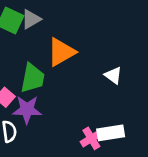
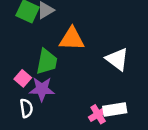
orange triangle: (61, 52) -> (72, 39), turned 32
white triangle: (113, 75) -> (117, 59), size x1.5

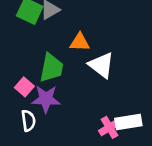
orange triangle: (72, 39) -> (80, 42), size x0.7
white triangle: (117, 59) -> (101, 65), moved

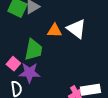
white triangle: (101, 65) -> (76, 29), moved

